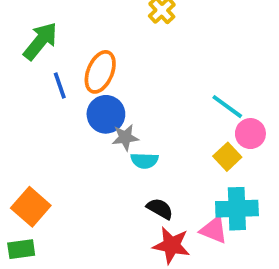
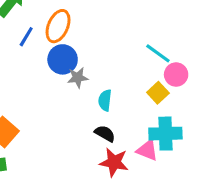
blue line: (60, 85) -> (26, 37), turned 50
cyan semicircle: (144, 161) -> (105, 100), moved, turned 95

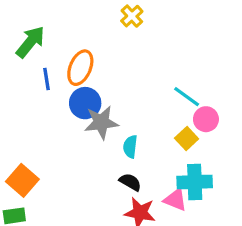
blue line: (26, 37) -> (46, 79), turned -40
gray star: (78, 78) -> (101, 122), size x1.5

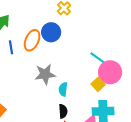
blue circle: (85, 103) -> (51, 32), moved
pink circle: (206, 119) -> (110, 72), size x1.5
black semicircle: (130, 182) -> (63, 111), turned 56

